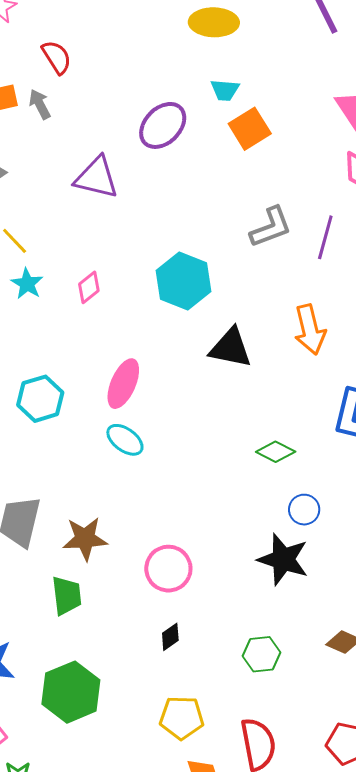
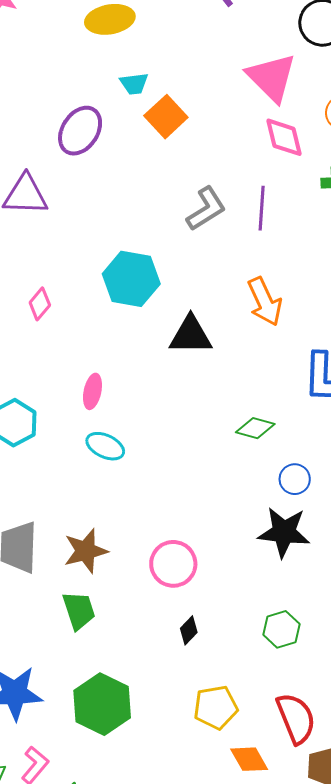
pink ellipse: (123, 384) -> (92, 391), size x0.7

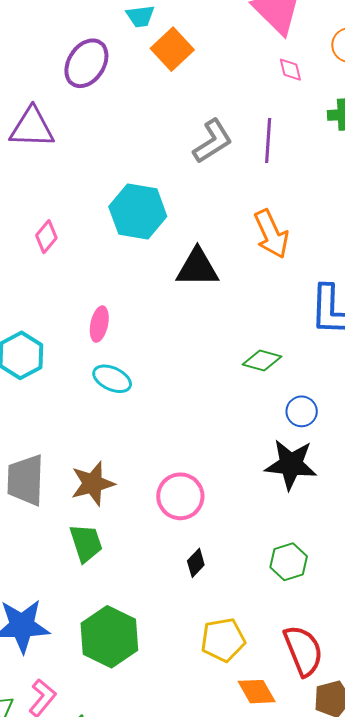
pink diamond: (284, 137) -> (290, 70), size x0.6

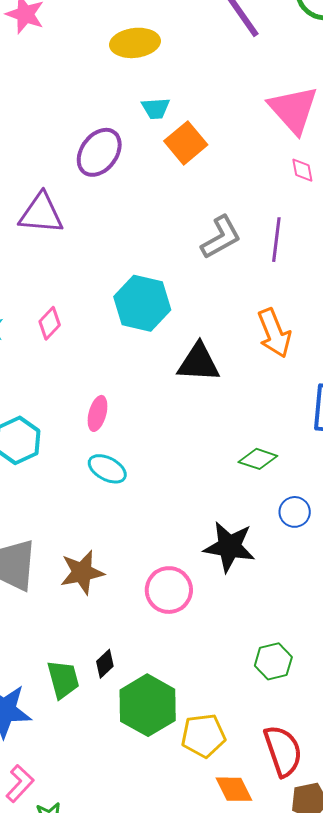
black star: (291, 464) -> (229, 547), moved
green trapezoid: (86, 543) -> (63, 679), moved
black diamond: (196, 563) -> (105, 664), moved
green hexagon: (109, 637) -> (148, 705), moved

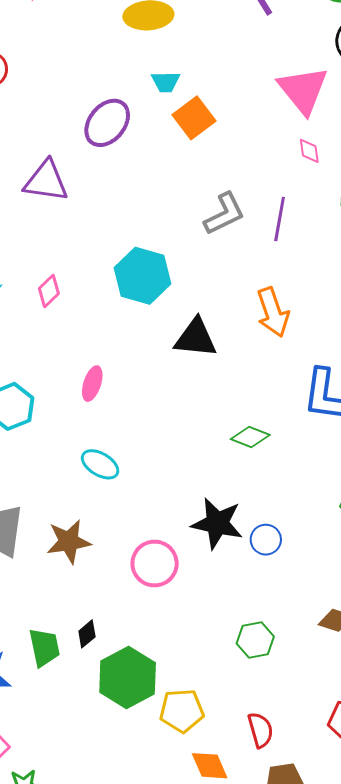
cyan ellipse: (107, 469) -> (100, 464), moved
blue circle: (295, 512) -> (266, 540), moved
red semicircle: (283, 751) -> (260, 730), size x0.7

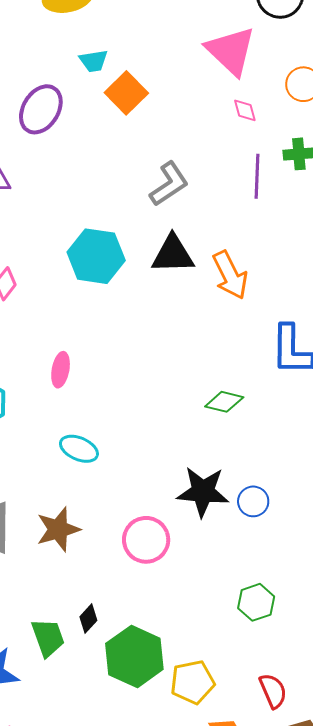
purple line: (280, 219) -> (257, 176), moved
black triangle: (196, 338) -> (173, 254), moved

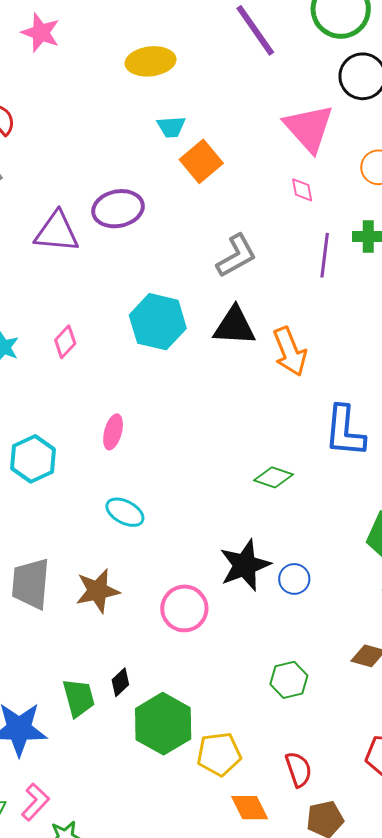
purple ellipse: (41, 109) -> (118, 209), moved, turned 42
pink diamond: (245, 110) -> (302, 190), moved
black star: (203, 492) -> (245, 565), turned -30

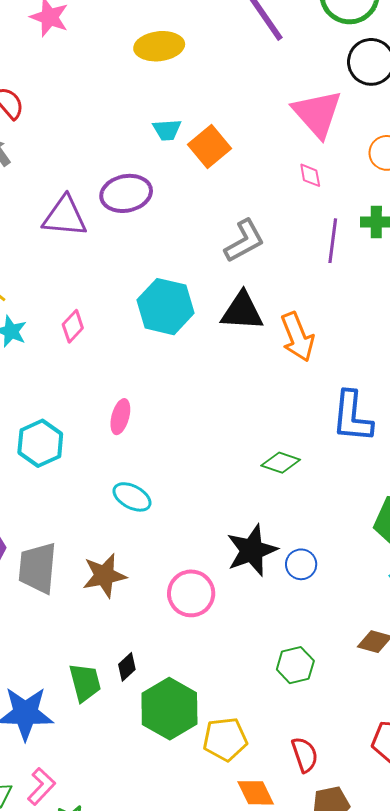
cyan trapezoid: (171, 127) -> (167, 130), moved

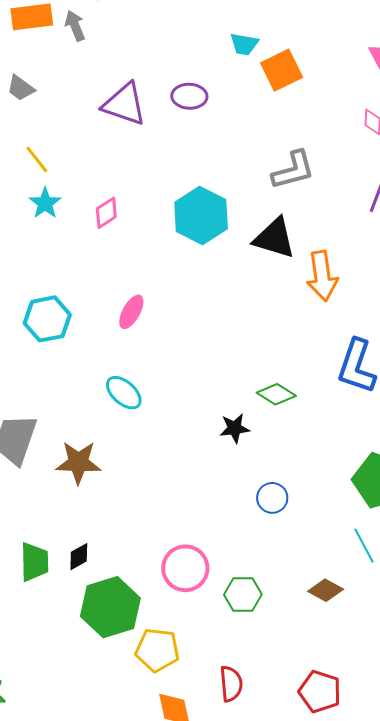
purple ellipse: (126, 193) -> (189, 96), size x0.7
black star: (252, 550) -> (235, 428), moved, size x0.6
pink circle: (191, 593) -> (185, 568), moved

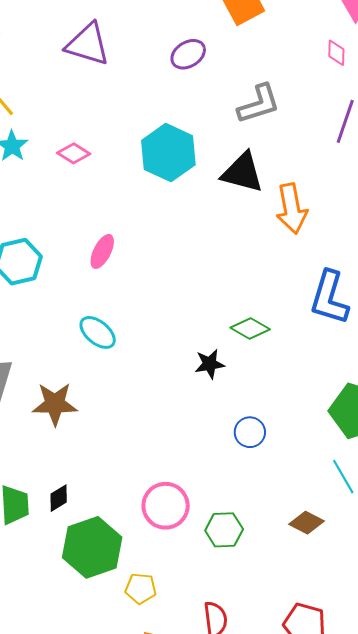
purple ellipse: (189, 96) -> (188, 54), moved, turned -32
pink diamond: (106, 213) -> (74, 153), turned 68
yellow pentagon: (157, 650) -> (141, 588), size x0.7

